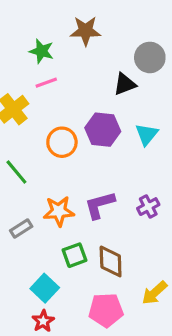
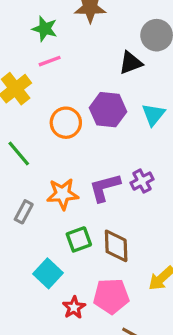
purple cross: (148, 207) -> (142, 181), moved
gray rectangle: (21, 228) -> (24, 212), turned -30
red star: (43, 321) -> (74, 307), moved

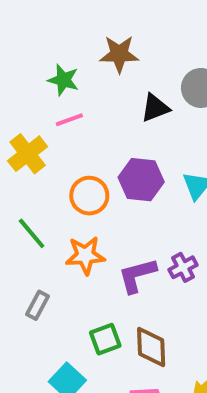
black triangle: (131, 63) -> (155, 108), moved
orange star: (63, 194) -> (85, 255), moved

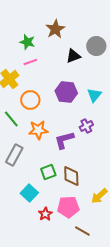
brown star: (119, 54) -> (55, 29), turned -30
orange circle: (89, 196) -> (30, 100), moved
purple cross: (183, 267) -> (86, 126), moved
gray rectangle: (37, 305) -> (14, 155), size x1.5

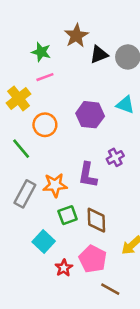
black triangle: (73, 56) -> (99, 54), moved
cyan triangle: (94, 95) -> (125, 105), moved, turned -49
orange star: (38, 130) -> (55, 185), moved
purple L-shape: (64, 140) -> (88, 175), turned -65
pink pentagon: (68, 207) -> (93, 259), turned 30

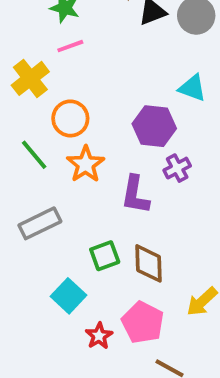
purple hexagon: (90, 115) -> (154, 126), moved
orange star: (55, 185) -> (86, 164), moved, turned -30
gray rectangle: (25, 194) -> (40, 223), turned 36

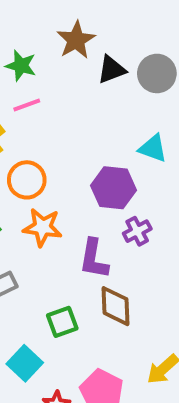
orange star: (86, 164) -> (43, 227), turned -30
brown diamond: (149, 263) -> (115, 306), moved

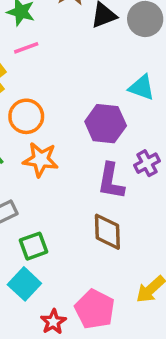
purple cross: (137, 231) -> (147, 163), moved
purple L-shape: (94, 259) -> (111, 181), moved
green square: (62, 322) -> (33, 246), moved

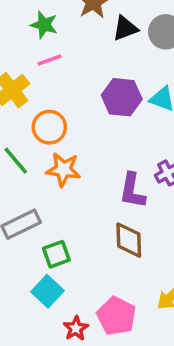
purple hexagon: (106, 124) -> (122, 97), moved

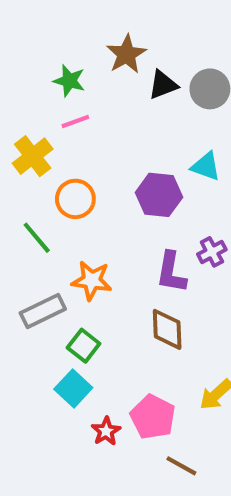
purple hexagon: (122, 97) -> (159, 195), moved
orange star: (63, 170) -> (92, 280), moved
green square: (56, 254) -> (84, 346), turned -32

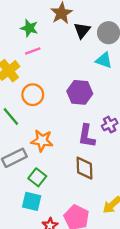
black triangle: (163, 85) -> (82, 30), turned -30
cyan triangle: (206, 166) -> (104, 60), moved
cyan square: (73, 388) -> (32, 201), turned -30

